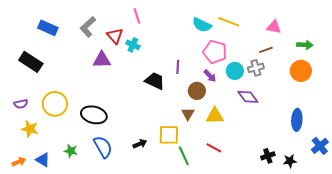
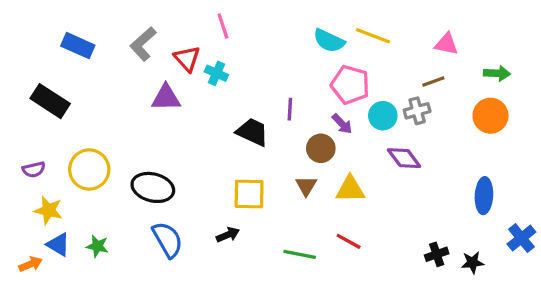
yellow square: (169, 135) -> (249, 194), moved
green star: (71, 151) -> (97, 246), moved
green line: (184, 156) -> (300, 254), turned -54
blue triangle: (43, 160) -> (58, 245), moved

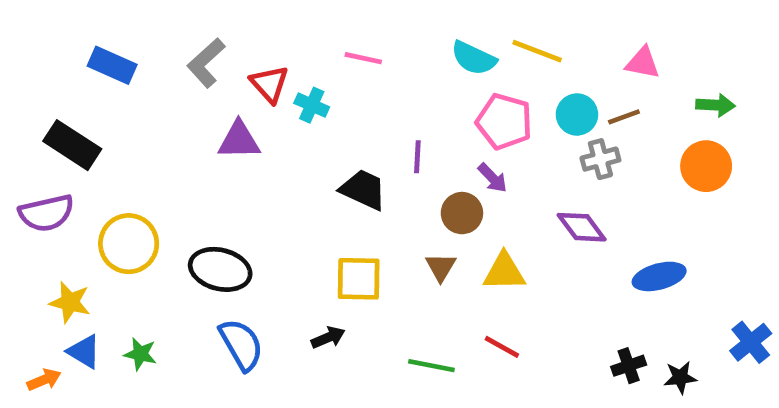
pink line: (223, 26) -> (363, 58), moved, turned -60
cyan circle: (383, 116) -> (577, 114), moved
purple semicircle: (34, 170) -> (46, 213), moved, size x1.6
blue ellipse: (484, 196) -> (659, 276), moved, turned 72

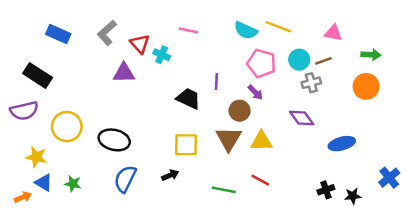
brown triangle: (441, 267) -> (229, 139), size x1.6
blue semicircle: (241, 345) -> (125, 179), turned -124

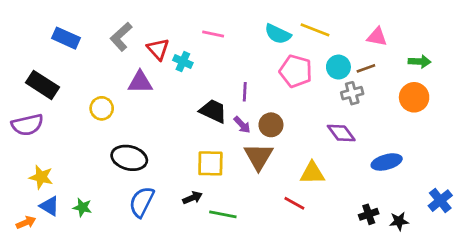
purple arrow: (255, 92) -> (242, 125), moved
yellow circle: (67, 127) -> (102, 108), moved, size x0.7
yellow triangle: (261, 141) -> (312, 173), moved
green line: (224, 190) -> (223, 214), moved

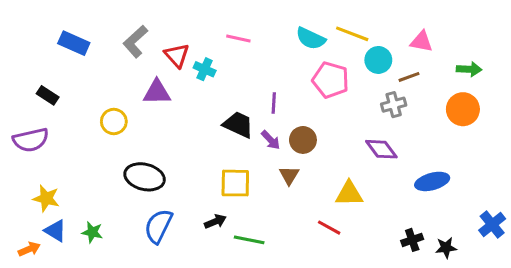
cyan circle: (338, 67) -> (378, 60), moved
black rectangle: (43, 85) -> (48, 95), size x0.6
brown triangle: (259, 156) -> (289, 175), size x0.6

